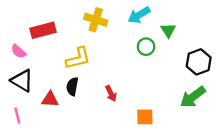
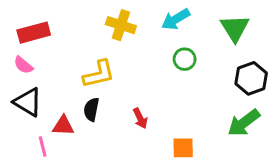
red rectangle: (43, 30) -> (34, 33), moved
green triangle: (168, 30) -> (235, 28), moved, size x1.5
pink line: (17, 116) -> (43, 146), moved

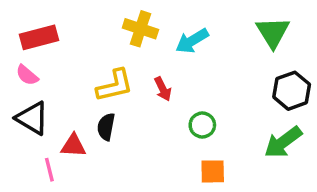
cyan arrow: (176, 19) -> (192, 41), moved
green circle: (185, 59) -> (202, 125), moved
red arrow: (140, 118) -> (163, 89), moved

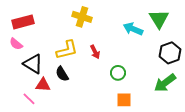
cyan arrow: (192, 41) -> (133, 29), moved, turned 54
black triangle: (32, 118) -> (33, 64), moved
black semicircle: (106, 127) -> (62, 74), turned -42
pink line: (49, 170) -> (29, 99), turned -32

